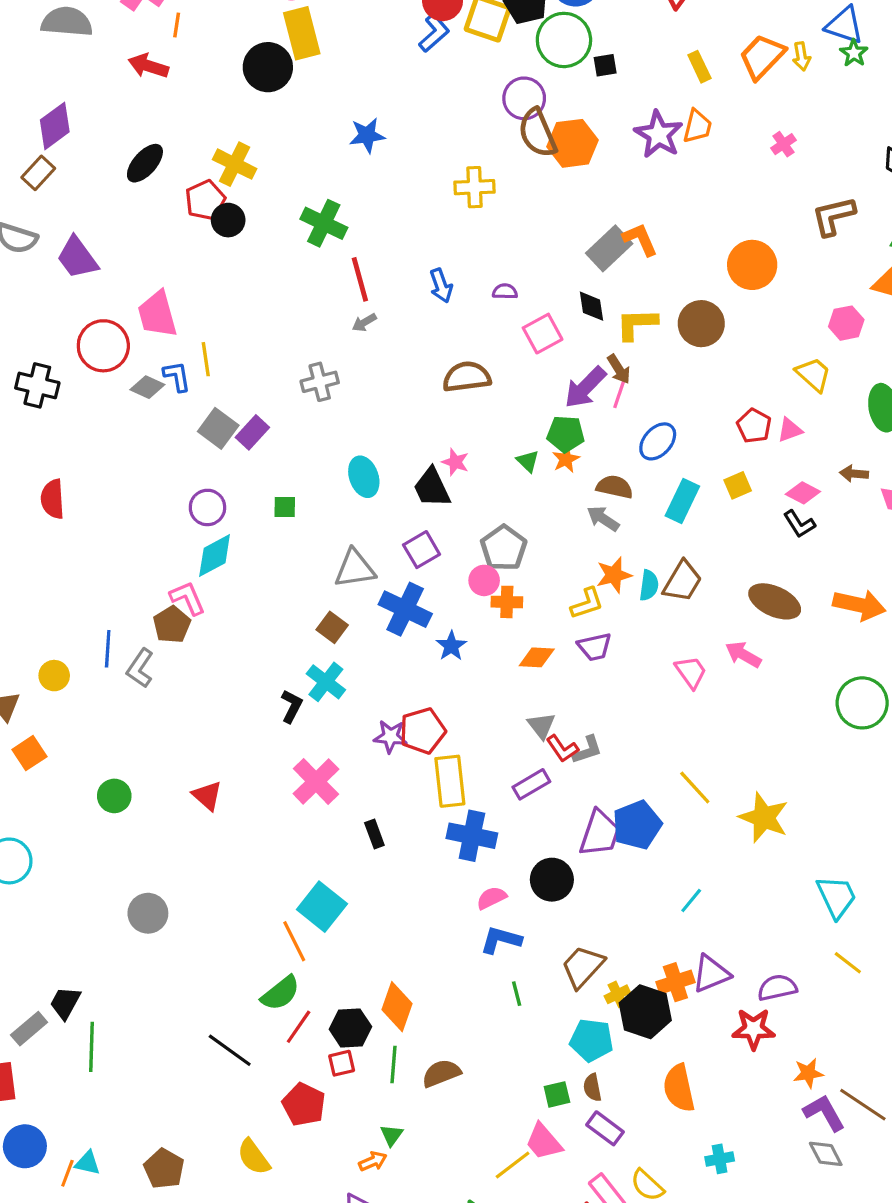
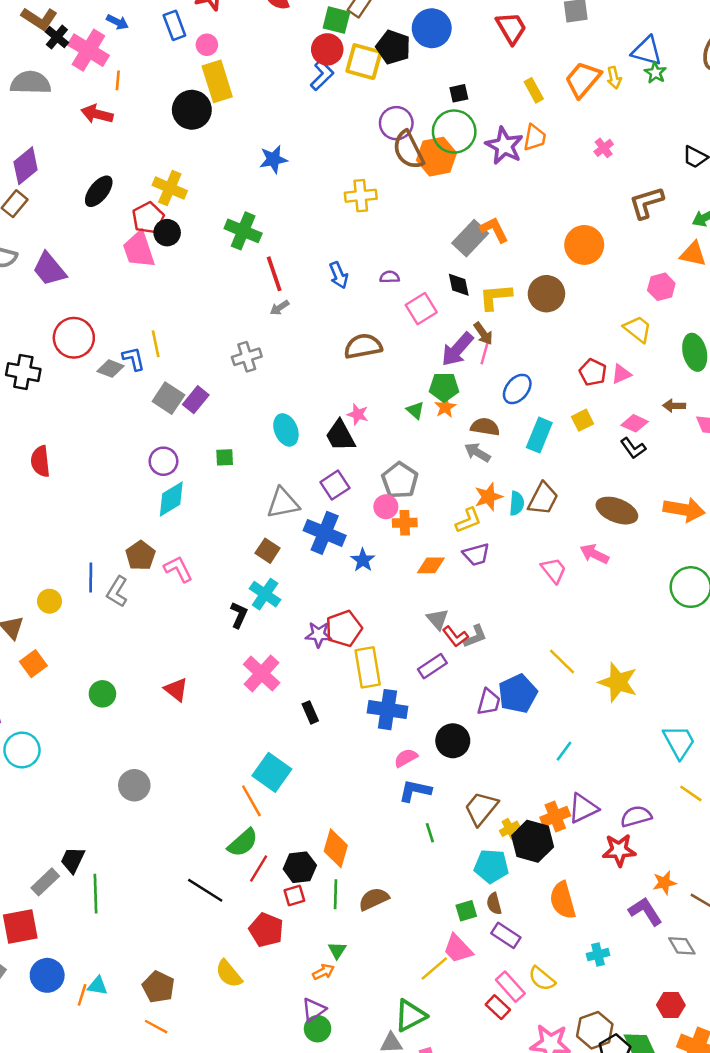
green circle: (564, 40) -> (454, 132), moved
pink trapezoid: (157, 314) -> (139, 250), moved
pink L-shape: (188, 598) -> (178, 569), moved
purple trapezoid: (600, 833) -> (489, 702), size x0.7
purple L-shape: (824, 1113) -> (645, 911), moved

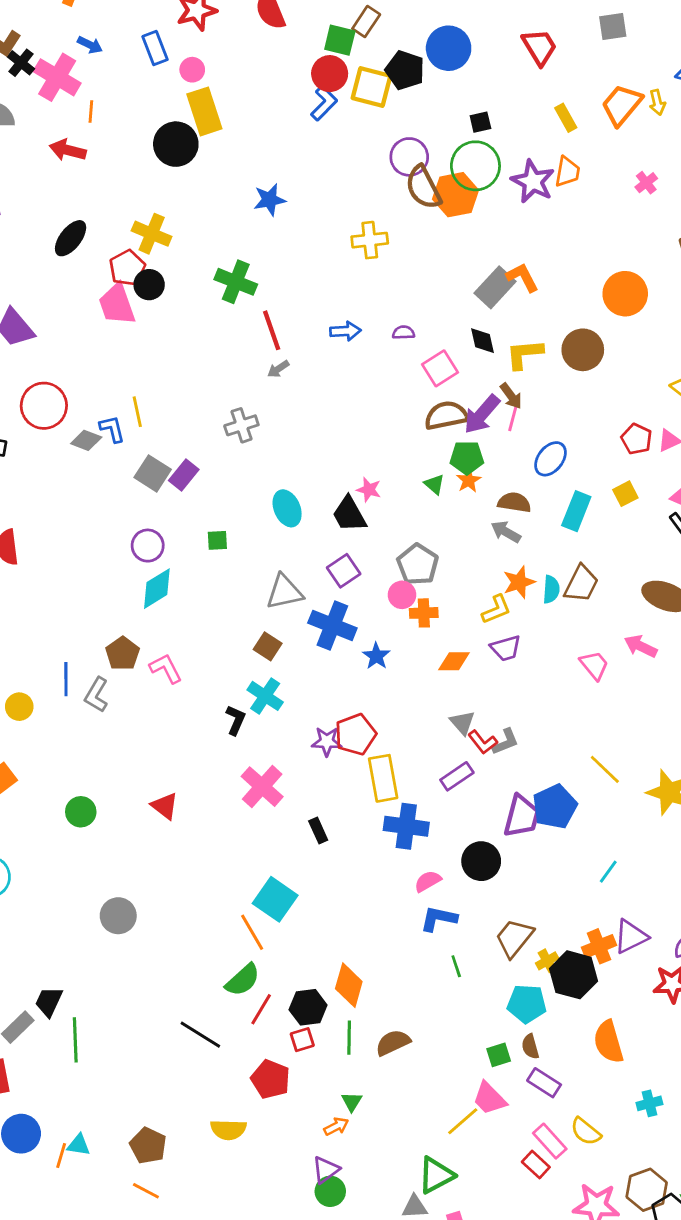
blue arrow: (339, 275) -> (345, 331), turned -70
brown semicircle: (363, 346) -> (446, 415), moved
purple trapezoid: (489, 702) -> (522, 816), size x1.4
yellow semicircle: (229, 974) -> (228, 1130), turned -48

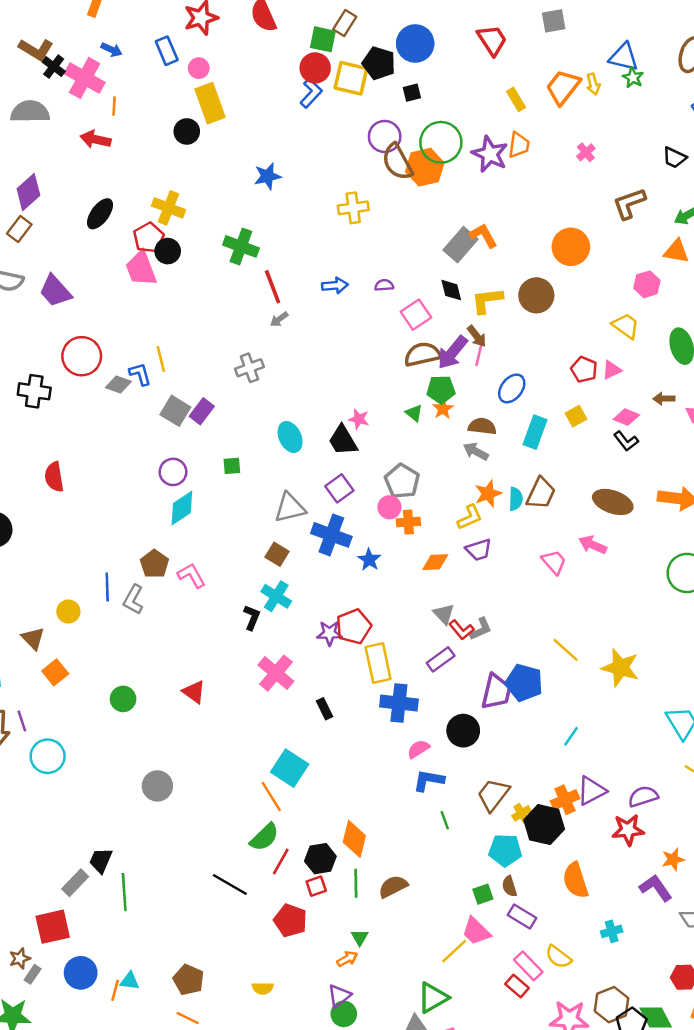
black square: (480, 122) -> (412, 93), moved
black circle: (176, 144) -> (187, 131), size x0.7
blue pentagon: (555, 807) -> (524, 683), turned -30
yellow semicircle: (228, 1130) -> (263, 988), moved, size x0.7

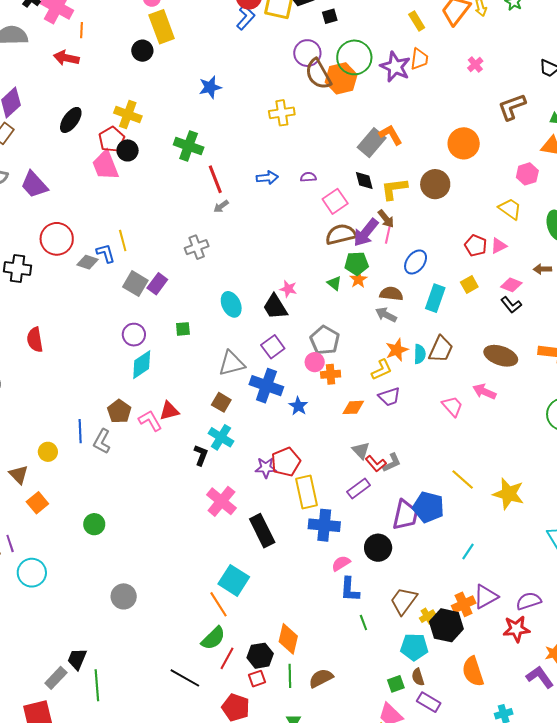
red triangle: (194, 692) -> (169, 411), moved, turned -50
black rectangle: (324, 709) -> (262, 531), size x1.8
blue L-shape: (429, 780) -> (350, 589), turned -96

